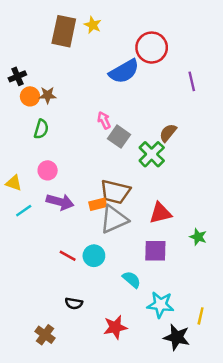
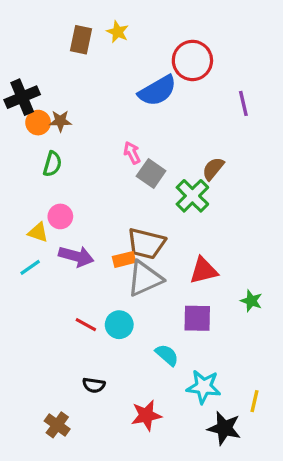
brown rectangle: (64, 31) -> (81, 40), size x0.7
black cross: (17, 76) -> (22, 97), size x1.5
yellow triangle: (14, 183) -> (38, 232), moved

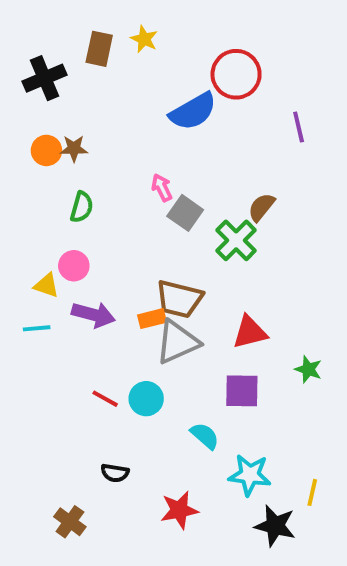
black cross: (22, 97) -> (45, 78), moved
green semicircle: (52, 164) -> (82, 207), moved
cyan line: (30, 267) -> (37, 328), turned 30

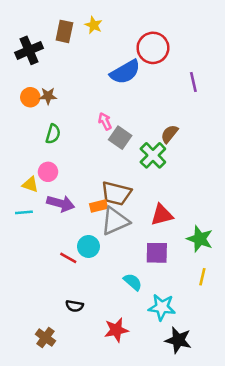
green star: (308, 369) -> (200, 239), size x1.5
cyan circle: (146, 399) -> (88, 246), moved
yellow line: (312, 492) -> (202, 277), moved

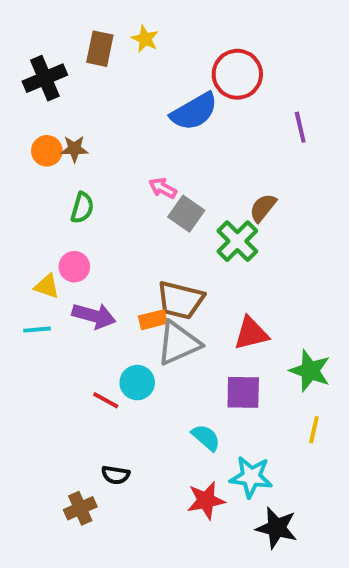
pink arrow: (105, 121) -> (163, 188), turned -36
red star: (116, 330) -> (206, 500), moved
brown cross: (45, 338) -> (80, 508), moved, turned 30

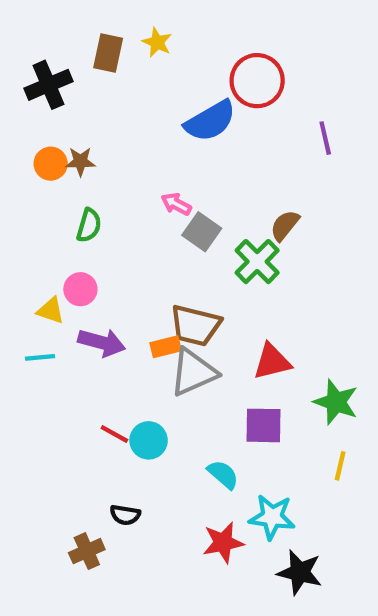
cyan circle: (137, 383) -> (149, 440), moved

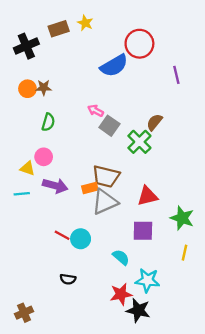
brown rectangle: (108, 53) -> (59, 29), turned 60
brown cross: (87, 551) -> (24, 313), moved
black star: (300, 572) -> (138, 310), moved

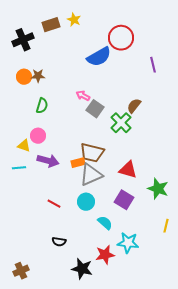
red triangle: (148, 196) -> (128, 170), turned 30
purple square: (143, 231) -> (124, 200), turned 30
cyan circle: (81, 239) -> (86, 202), moved
yellow line: (184, 253) -> (166, 226), moved
black star: (138, 310) -> (82, 269), moved

